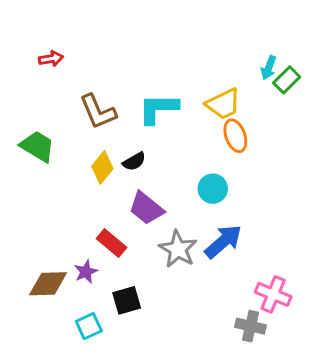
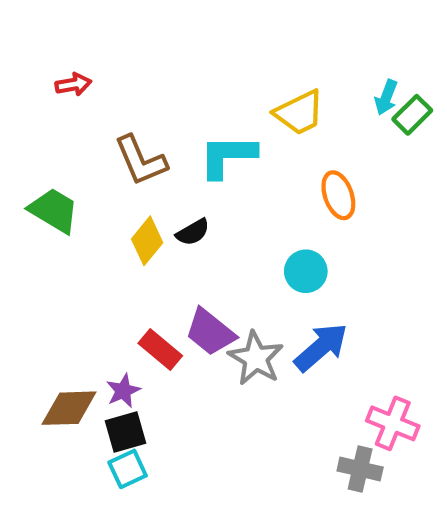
yellow trapezoid: (223, 104) -> (299, 113), moved
purple trapezoid: (146, 208) -> (210, 332), moved
black square: (127, 300) -> (125, 432), moved

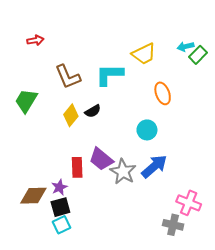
cyan arrow: (386, 97) -> (186, 47), turned 56
green trapezoid: (54, 210) -> (26, 101), turned -90
red rectangle: (160, 349) -> (77, 167), turned 48

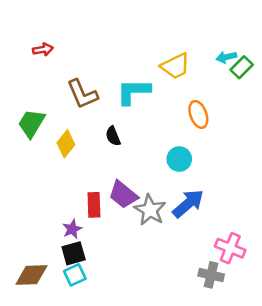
black semicircle: (93, 111) -> (113, 136), turned 98
yellow diamond: (71, 115) -> (66, 144), moved
brown diamond: (33, 196) -> (31, 275), moved

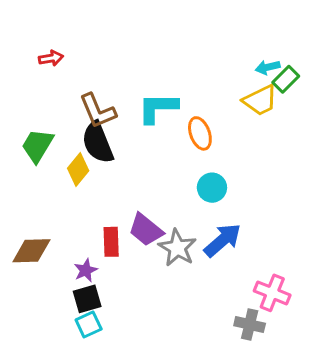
yellow trapezoid: (175, 66) -> (260, 100), moved
orange ellipse: (198, 114) -> (200, 133), moved
black semicircle: (113, 136) -> (98, 142), moved, size x1.8
brown diamond: (31, 275) -> (31, 251), moved

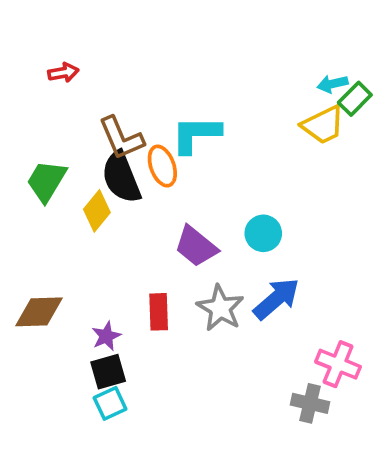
orange ellipse: (200, 133) -> (162, 166), moved
purple trapezoid: (146, 230) -> (196, 246), moved
red rectangle: (111, 242) -> (159, 312), moved

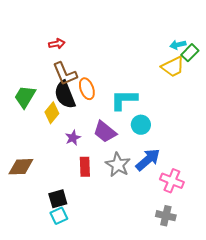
red arrow: (63, 73) -> (57, 44), moved
cyan L-shape: (196, 134) -> (124, 100), moved
purple star: (106, 336) -> (73, 138), moved
pink cross: (338, 364) -> (172, 181), moved

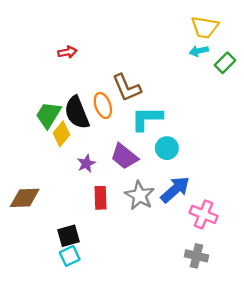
cyan arrow: (178, 45) -> (199, 51), moved
yellow trapezoid: (173, 67) -> (205, 27), moved, turned 35
brown L-shape: (65, 74) -> (127, 88), moved
green trapezoid: (25, 97) -> (48, 115), moved

